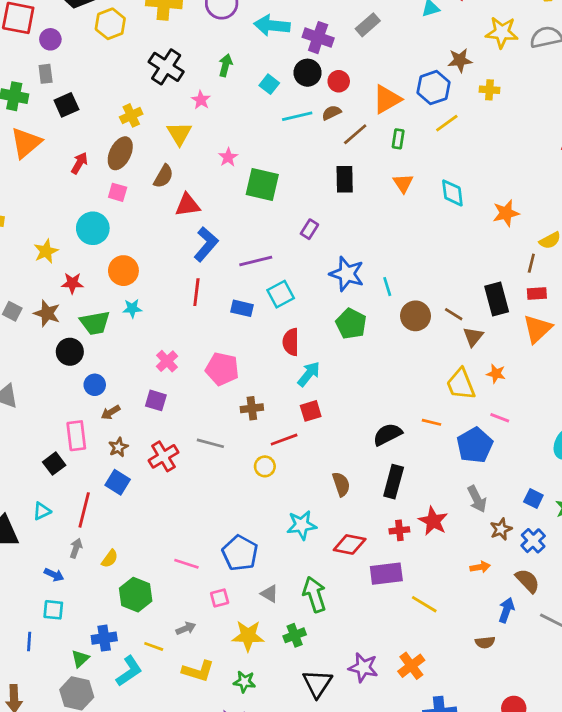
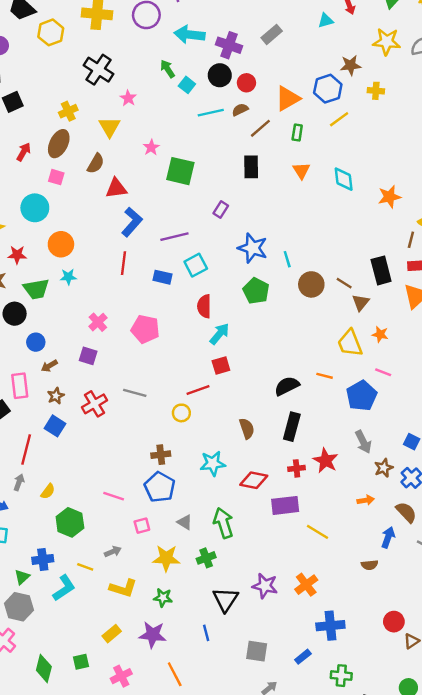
green arrow: (225, 65) -> (168, 69), moved, turned -48
brown cross: (252, 408) -> (161, 455), moved

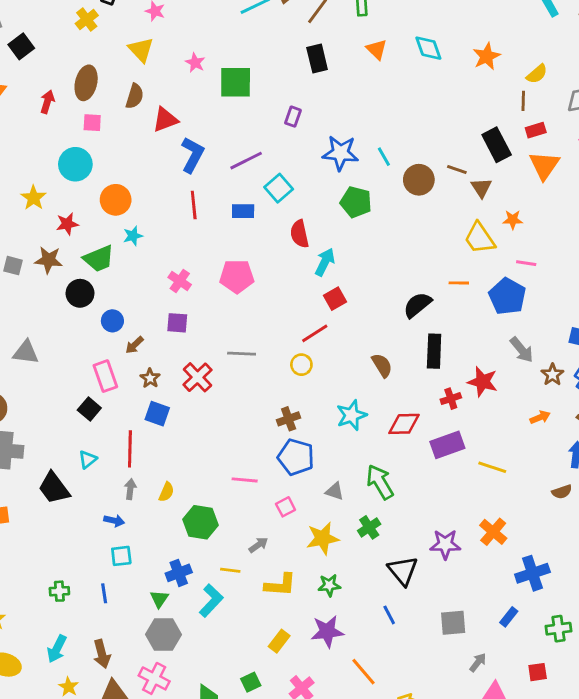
yellow cross: (68, 111) -> (87, 20), moved

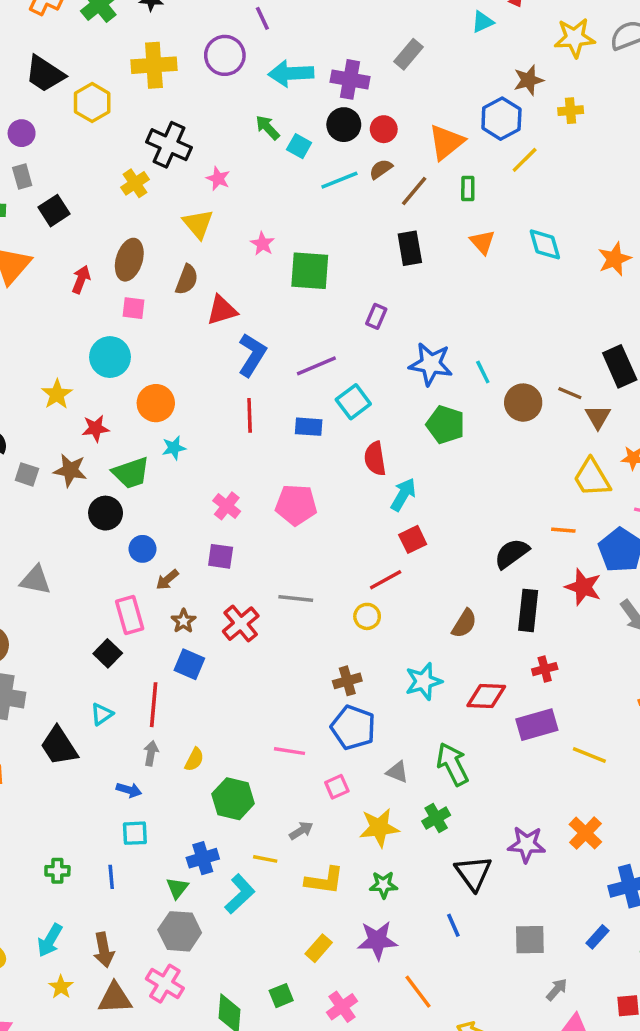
brown semicircle: (382, 365) -> (464, 624), turned 60
red star: (483, 382) -> (583, 587), moved

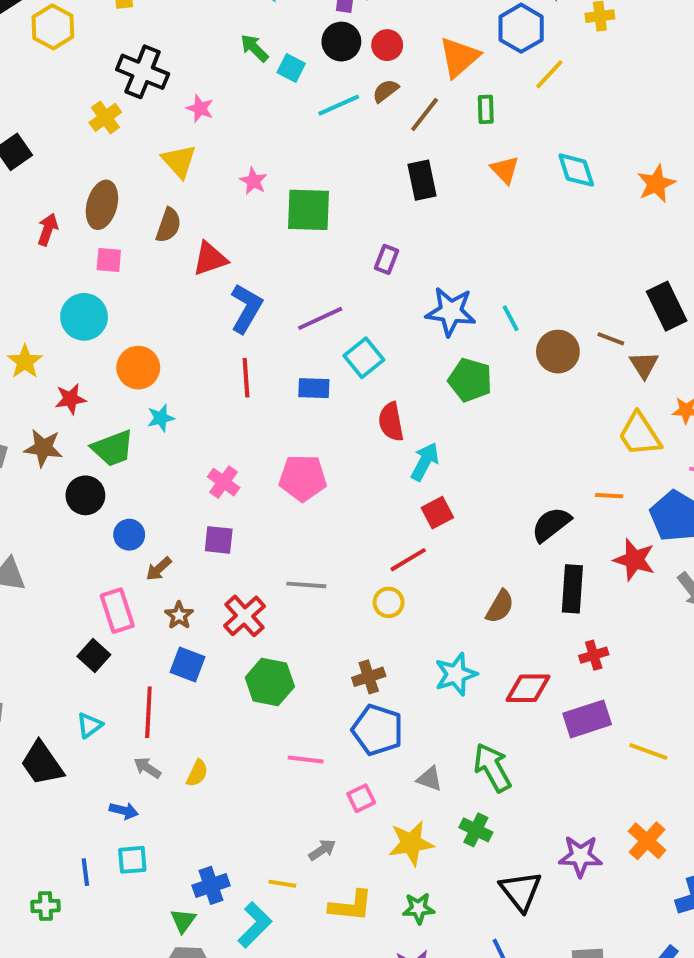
gray arrow: (151, 753) -> (147, 768), turned -65
green hexagon: (233, 799) -> (270, 682), moved
green cross: (436, 818) -> (476, 830), turned -32
blue line: (111, 877) -> (85, 872), moved

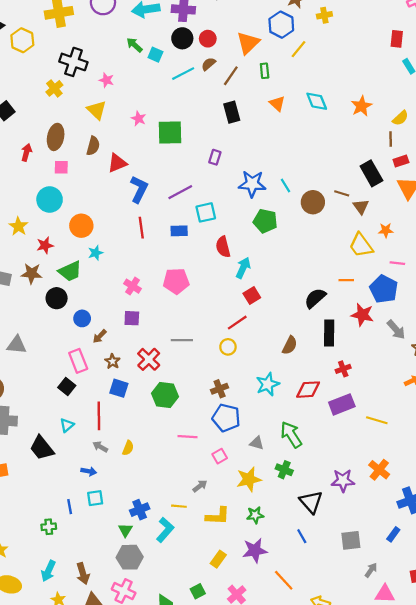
cyan square: (364, 358) -> (206, 212), turned 30

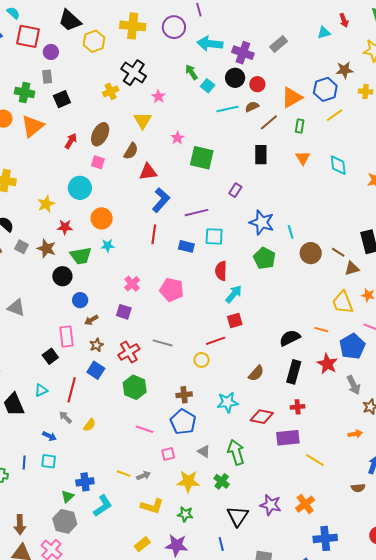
brown triangle: (361, 207) -> (352, 268), turned 35
yellow line: (179, 506) -> (124, 474), moved

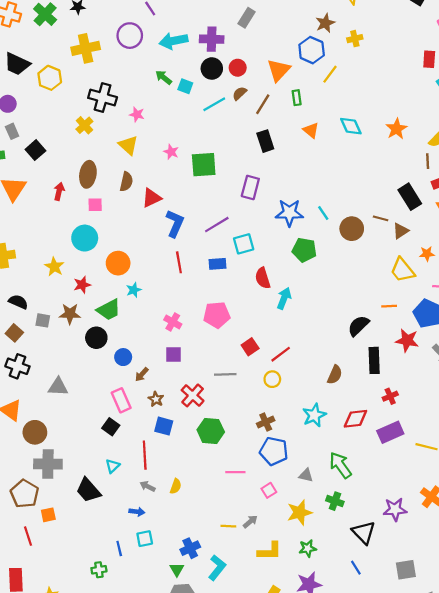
purple rectangle: (235, 190) -> (250, 188), size x1.5
red square: (235, 320) -> (250, 347), moved

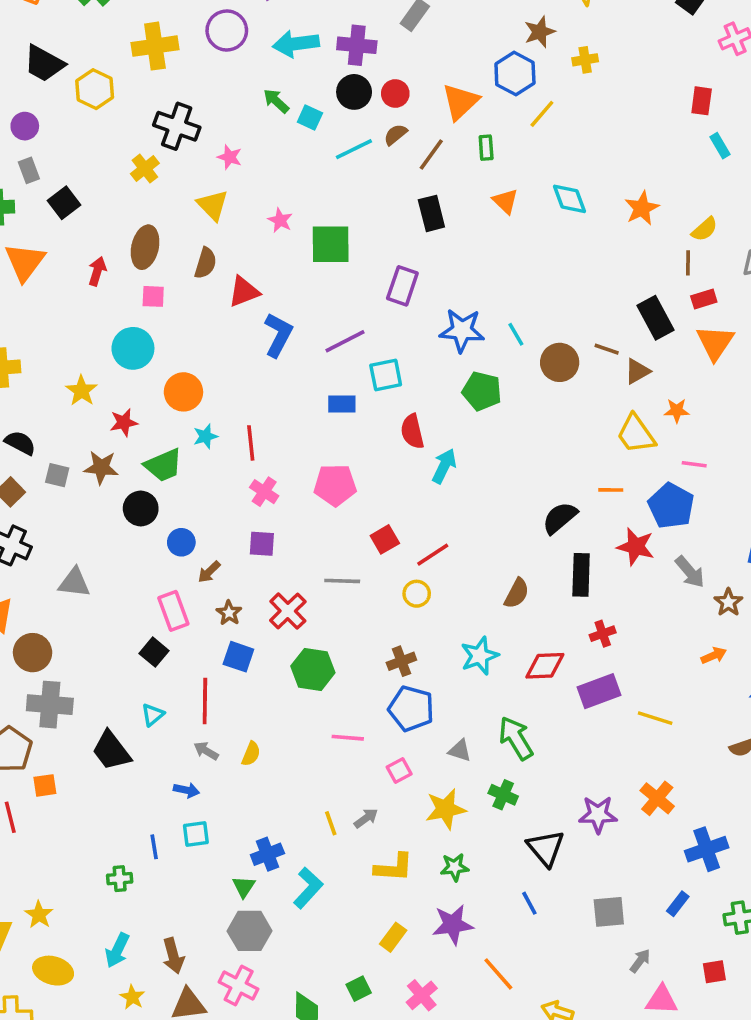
red line: (179, 262) -> (251, 443), moved
yellow line: (228, 526) -> (331, 823), turned 64

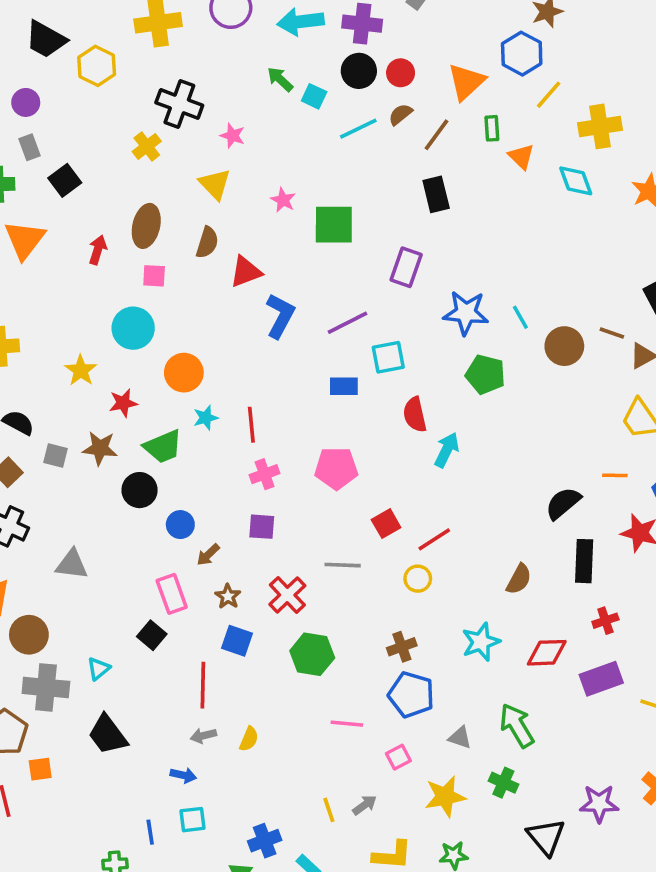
yellow cross: (585, 60) -> (600, 126), moved, size x1.6
orange triangle: (505, 201) -> (521, 157), moved
pink cross: (264, 492) -> (265, 474), turned 36
cyan triangle: (153, 715) -> (99, 669), moved
gray arrow: (206, 751) -> (203, 736), turned -45

